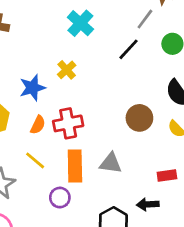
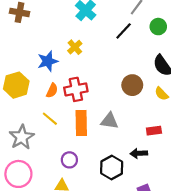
purple circle: (60, 198) -> (69, 160), moved

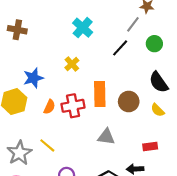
blue star: (48, 61) -> (33, 78), moved
yellow line: (50, 119) -> (47, 145), moved
orange rectangle: (81, 123) -> (100, 94), moved

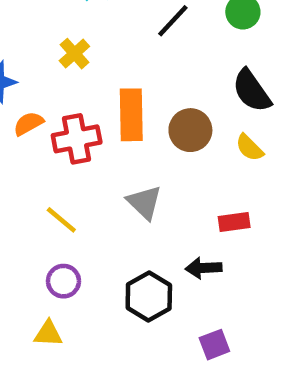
orange semicircle: (49, 107) -> (28, 124), moved, turned -144
gray triangle: (106, 137) -> (144, 202), turned 36
yellow line: (47, 145) -> (61, 220), moved

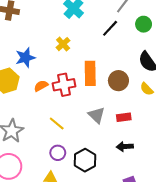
orange semicircle: (28, 124) -> (41, 86), moved
red rectangle: (234, 222) -> (124, 117), moved
black hexagon: (149, 296) -> (85, 160), moved

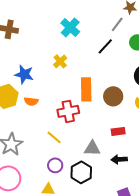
blue star: (25, 58) -> (24, 74), turned 30
red cross: (64, 85) -> (68, 111), moved
orange semicircle: (41, 86) -> (31, 101), moved, turned -144
gray triangle: (96, 115) -> (92, 148), moved, turned -42

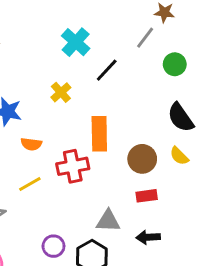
black line: (105, 46) -> (107, 70), moved
brown circle: (113, 96) -> (142, 159), moved
orange semicircle: (31, 101) -> (31, 144), moved
yellow line: (54, 137) -> (30, 184), moved, turned -70

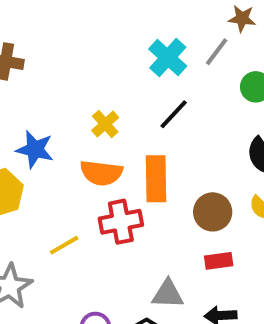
cyan cross: (76, 42) -> (168, 58), moved
black line: (107, 70) -> (174, 114), moved
orange semicircle: (31, 144) -> (101, 173), moved, size x1.5

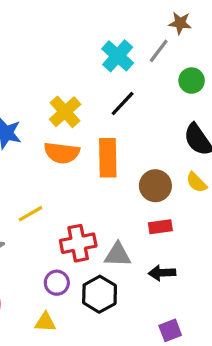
yellow cross: (105, 124) -> (65, 112), size x1.4
red cross: (121, 222) -> (78, 243), moved

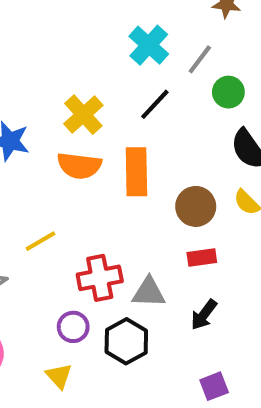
gray line: (159, 51) -> (200, 59), moved
green circle: (192, 81) -> (228, 92), moved
black arrow: (162, 273) -> (204, 315), turned -50
yellow triangle: (45, 322) -> (59, 376), turned 45

